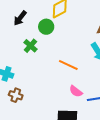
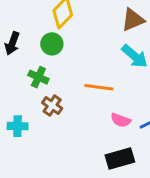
brown cross: (16, 95) -> (52, 106), moved, turned 32

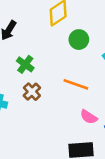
green circle: (52, 44) -> (79, 40), moved

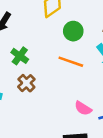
orange line: (76, 84) -> (71, 62), moved

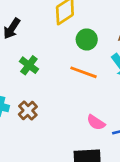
brown cross: (26, 83) -> (28, 111), moved

